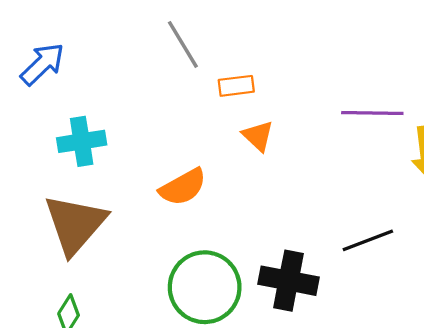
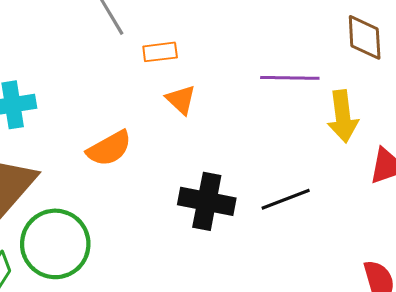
black cross: (288, 281) -> (207, 201), moved
green circle: (205, 287) -> (55, 244), moved

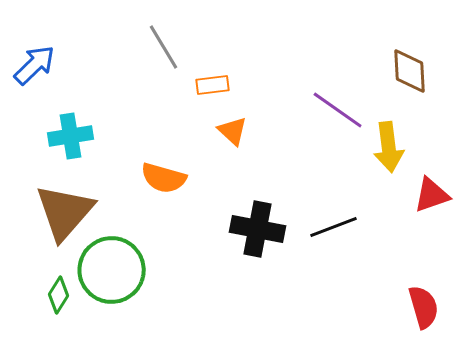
purple line: (290, 78) -> (338, 110), turned 34
orange semicircle: (109, 148) -> (164, 178), turned 45

